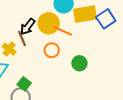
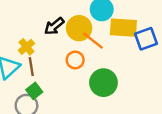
brown line: (22, 38) -> (31, 67), moved
green circle: (79, 63) -> (103, 83), size x1.5

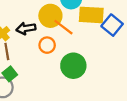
black arrow: (54, 26) -> (26, 28), moved, turned 30
blue square: (146, 39) -> (112, 25), turned -30

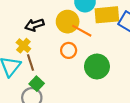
black arrow: (26, 28) -> (34, 25), moved

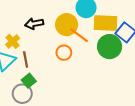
yellow cross: (23, 46) -> (13, 41), moved
green circle: (97, 66) -> (110, 47), moved

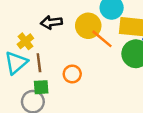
orange circle: (64, 53) -> (72, 74), moved
green square: (29, 81) -> (41, 87), turned 32

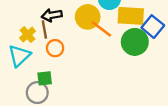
brown line: (39, 63) -> (44, 29), moved
orange circle: (72, 74) -> (55, 48), moved

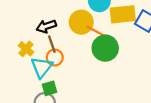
brown line: (44, 29) -> (52, 44), moved
green circle: (135, 42) -> (105, 48), moved
cyan triangle: (19, 56) -> (42, 67), moved

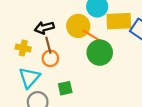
yellow cross: (26, 49) -> (23, 48), turned -32
cyan triangle: (42, 67) -> (29, 78), moved
green square: (50, 88) -> (65, 88), moved

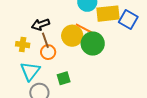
yellow circle: (78, 26) -> (72, 36), moved

